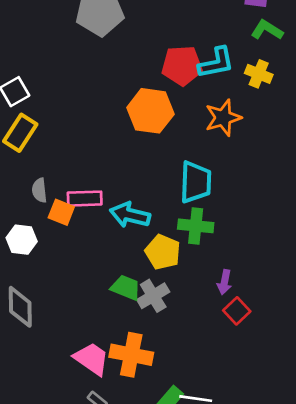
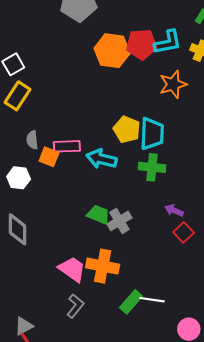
orange hexagon: (150, 111) -> (112, 51), moved
yellow pentagon: (163, 252) -> (127, 129), moved
purple arrow: (224, 282) -> (174, 210), turned 102

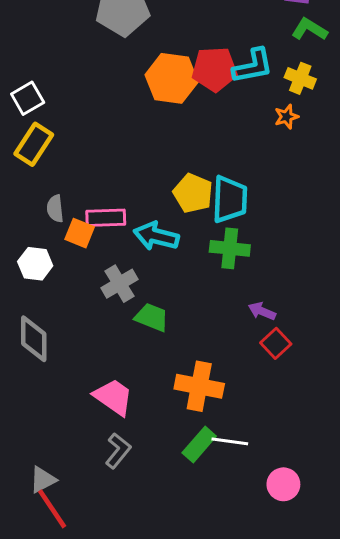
orange star: (173, 84) -> (286, 117), moved, size x0.6
gray cross: (119, 221) -> (119, 284), moved
orange cross: (103, 266) -> (199, 386), moved

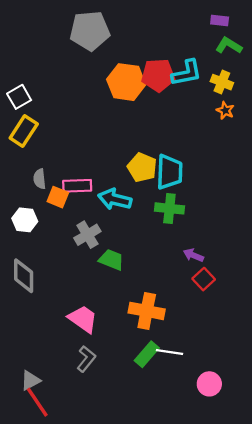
orange star: (286, 117) -> (225, 110), moved, turned -30

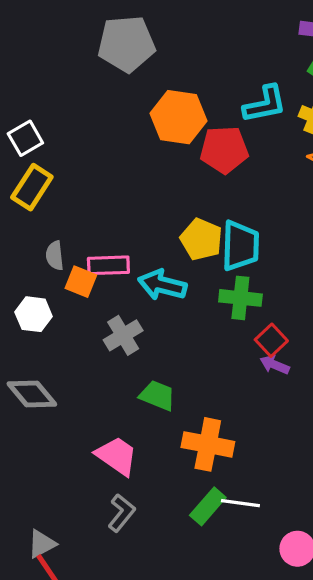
red pentagon: (158, 75) -> (224, 150), moved
green trapezoid: (111, 260) -> (157, 396), moved
gray diamond: (24, 276) -> (32, 394), turned -40
red square: (204, 279) -> (271, 340), moved

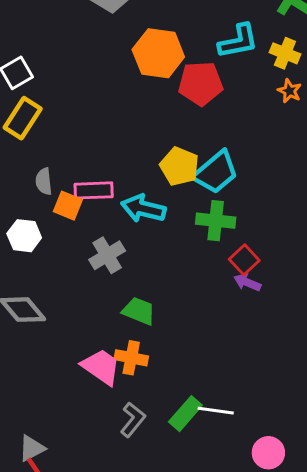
cyan trapezoid: (240, 246) -> (216, 172), turned 48
orange cross: (208, 444) -> (131, 358), moved, size x0.7
gray L-shape: (121, 513) -> (133, 420), moved

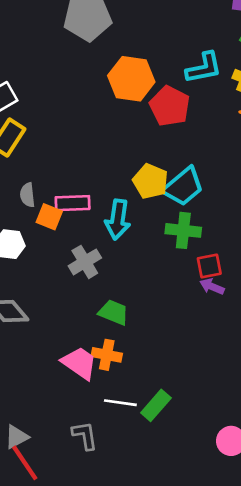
red pentagon: (201, 83) -> (170, 106), turned 30
cyan arrow: (143, 209) -> (118, 220), turned -96
red square: (244, 260) -> (209, 266), turned 32
white line: (216, 411) -> (120, 403), moved
gray L-shape: (133, 420) -> (85, 435), moved, turned -48

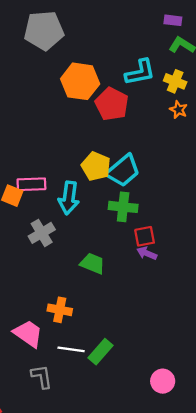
green trapezoid: (114, 312) -> (93, 263), moved
pink trapezoid: (79, 363) -> (28, 334), moved

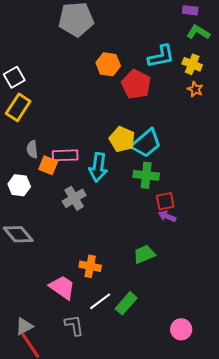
orange hexagon: (80, 81) -> (108, 64), size x0.7
green trapezoid: (93, 263) -> (144, 254), moved, turned -45
white line: (71, 349) -> (100, 301), turned -45

